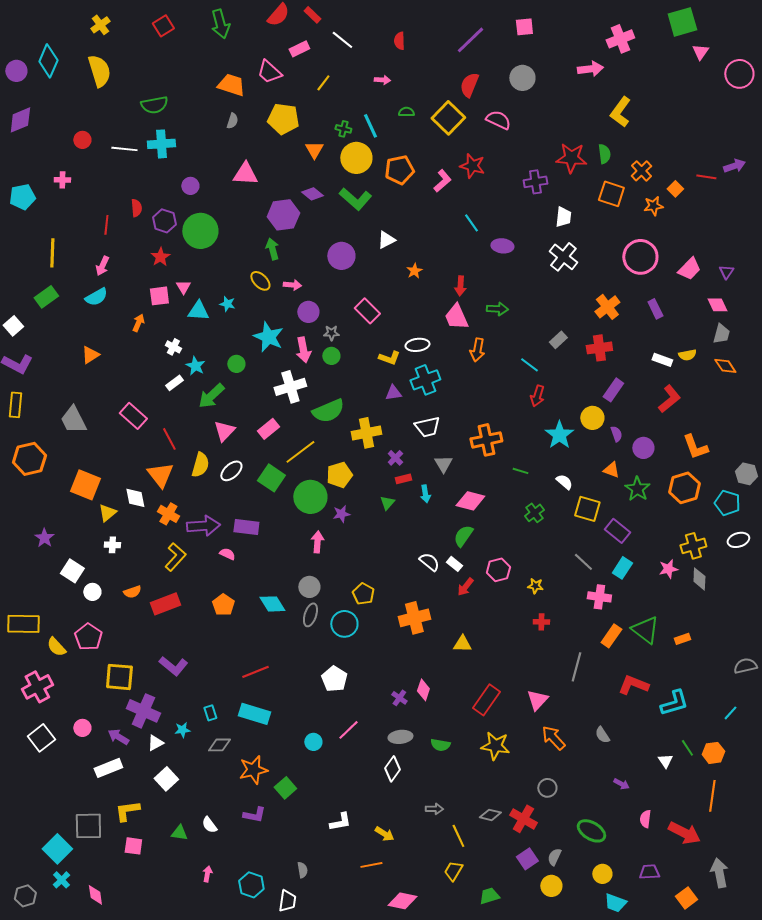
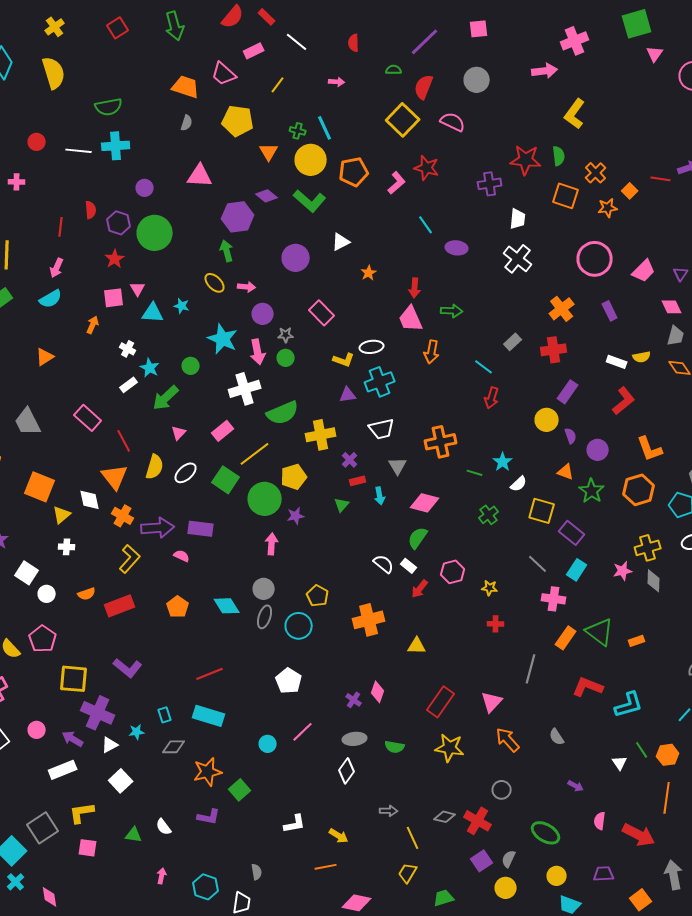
green semicircle: (406, 112) -> (394, 70), moved
pink triangle: (224, 431) -> (179, 433), size x0.7
cyan star: (559, 435) -> (503, 462), moved, size x0.7
white semicircle: (564, 482) -> (519, 484), turned 96
gray square: (88, 826) -> (43, 828), turned -32

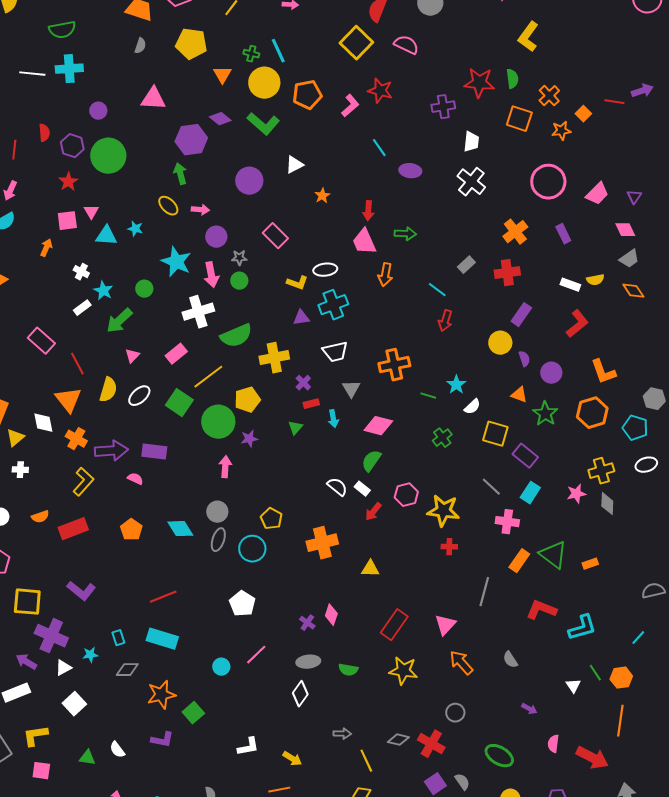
gray trapezoid: (676, 336) -> (629, 259), turned 40
yellow star: (490, 588) -> (443, 511), size x2.0
gray semicircle: (509, 859) -> (462, 782), turned 120

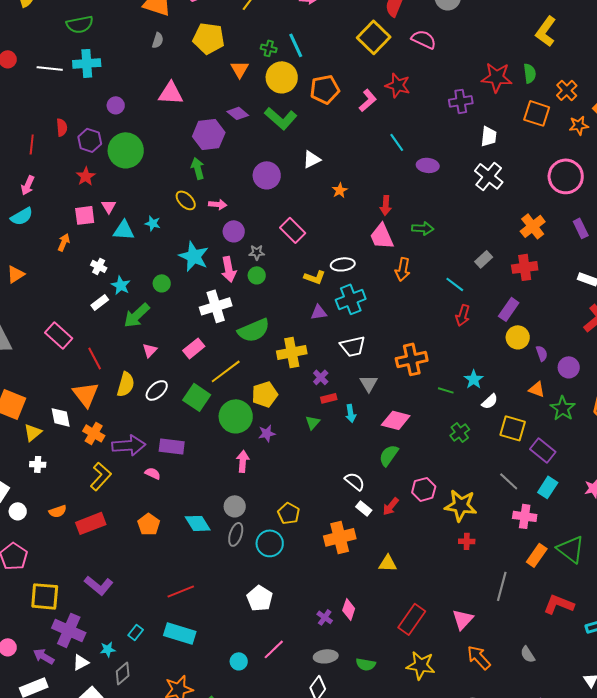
purple rectangle: (521, 315) -> (509, 309), moved
white rectangle: (362, 489) -> (364, 508), moved
cyan rectangle: (118, 638) -> (136, 632), turned 56
gray diamond: (127, 670) -> (123, 673), moved, turned -40

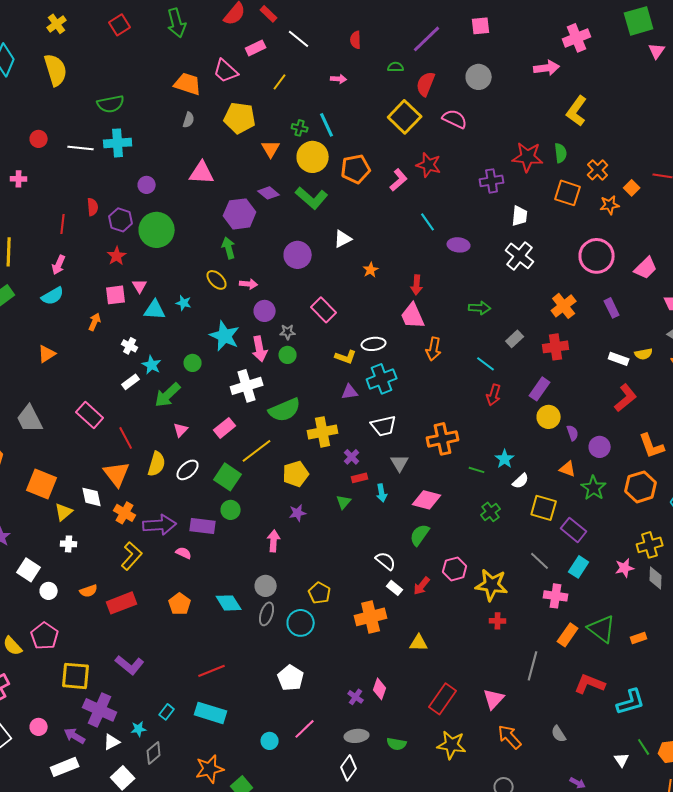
green arrow: (423, 228) -> (480, 308), moved
green circle: (236, 416) -> (231, 510), moved, size x0.6

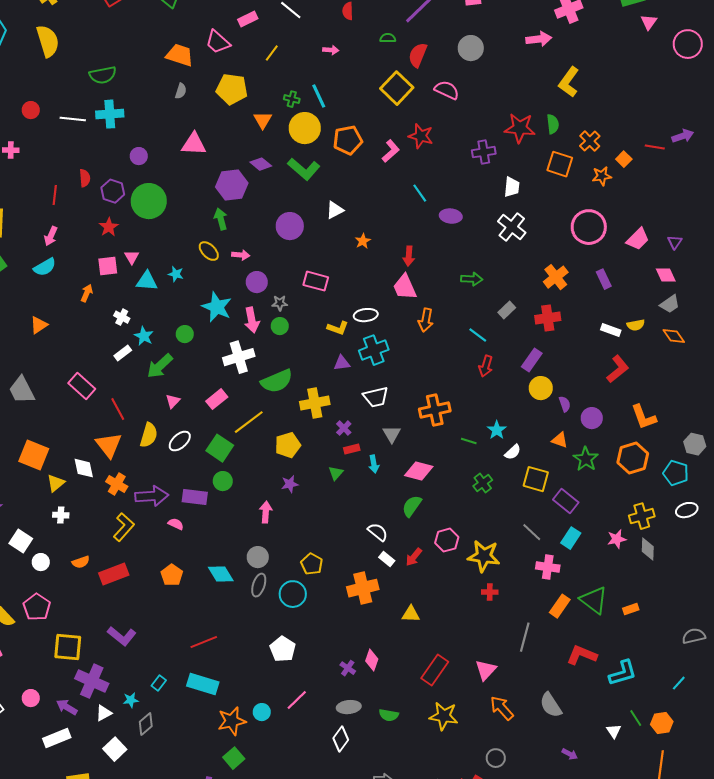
pink rectangle: (324, 310) -> (316, 281), turned -30
gray semicircle: (559, 734) -> (551, 705), size x1.5
orange star: (210, 769) -> (232, 721), moved

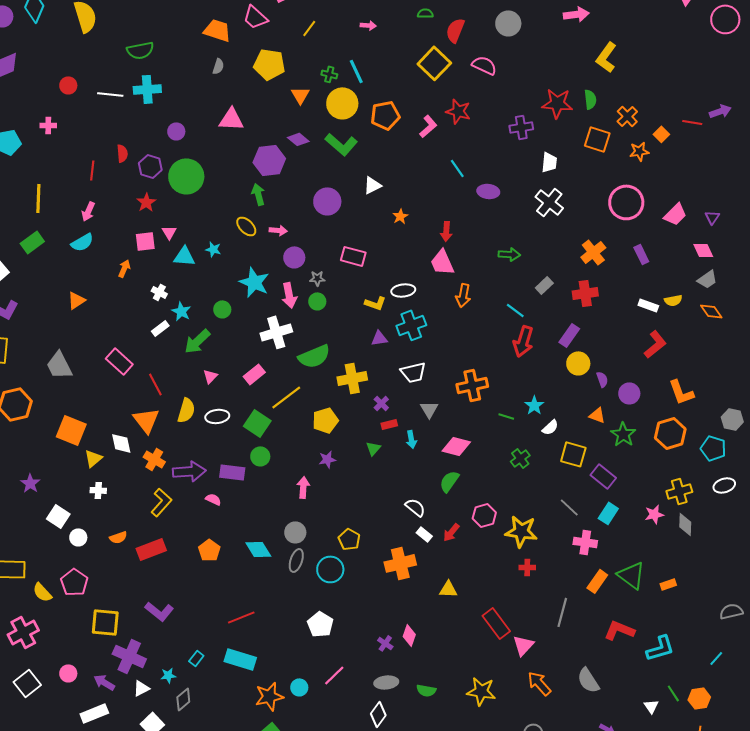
red arrow: (486, 366) -> (523, 341), size x1.4
white ellipse: (180, 441) -> (217, 416), turned 35
red rectangle: (435, 670) -> (496, 623), moved, turned -72

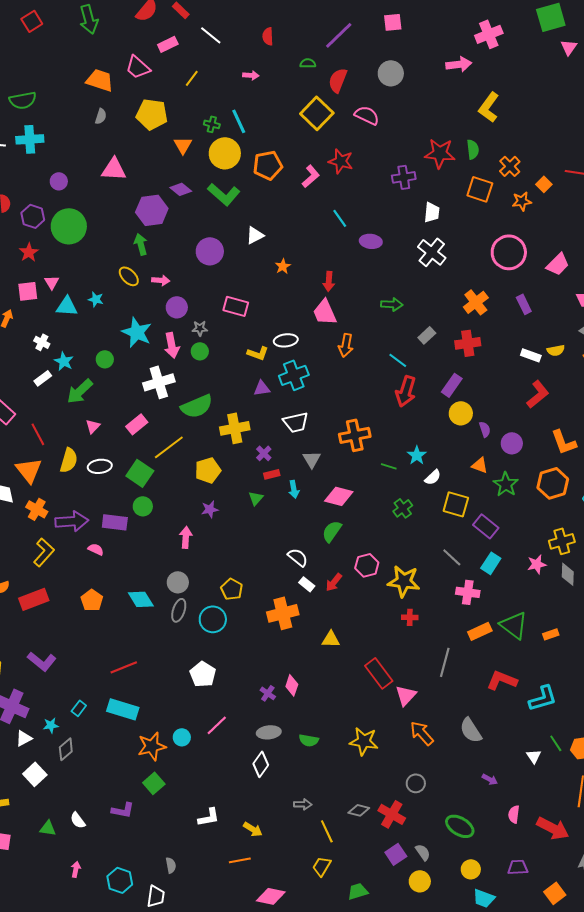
orange rectangle: (597, 581) -> (480, 631), turned 30

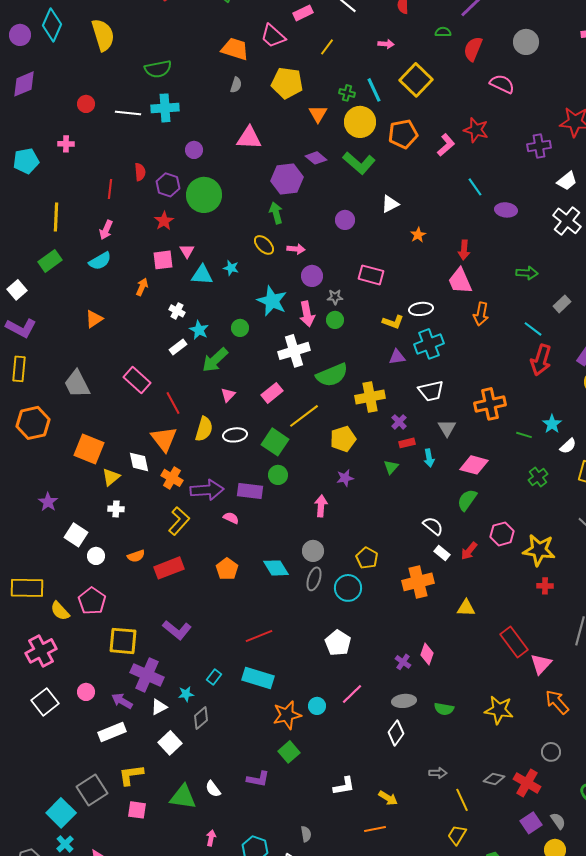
yellow square: (317, 113) -> (416, 80), moved
white trapezoid: (432, 212) -> (567, 181), turned 45
purple circle: (210, 251) -> (345, 220), size x0.7
green triangle: (48, 828) -> (183, 797), size x1.6

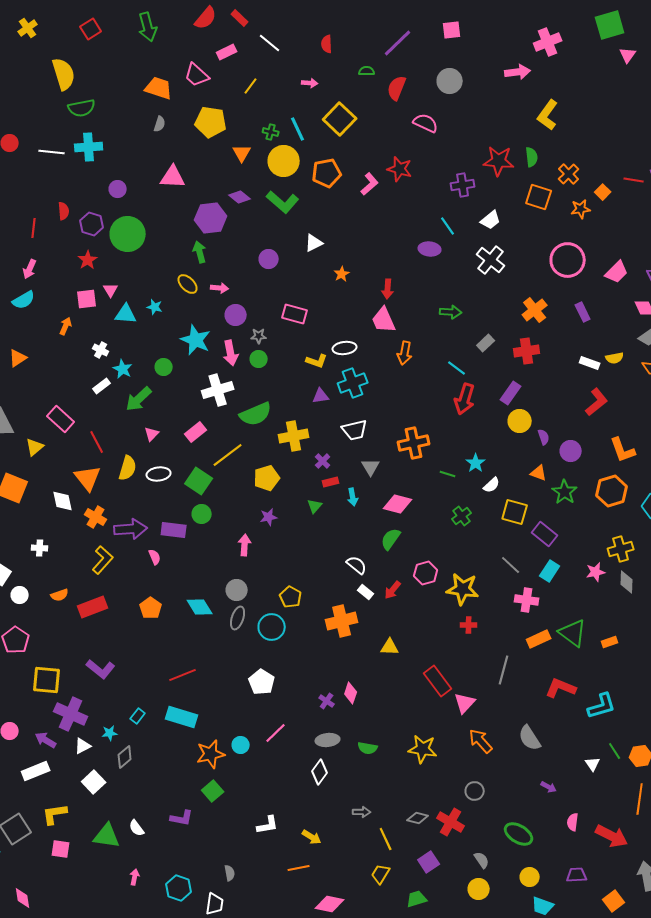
yellow semicircle: (103, 35) -> (64, 74), moved
cyan line: (475, 187) -> (448, 226), moved
yellow triangle: (111, 477) -> (35, 447), moved
pink semicircle: (231, 518) -> (155, 557), turned 42
purple square: (531, 823) -> (429, 862), moved

